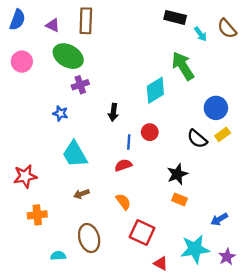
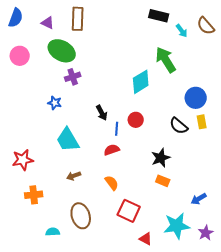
black arrow: (113, 112) -> (102, 113), moved, turned -35
yellow rectangle: (223, 134) -> (202, 122), turned -64

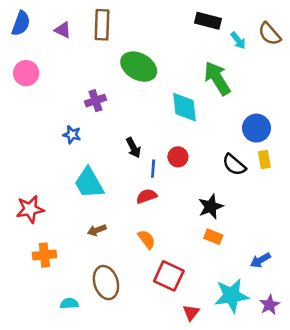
green ellipse: (62, 51) -> (139, 67), moved
cyan diamond: (141, 82) -> (184, 107), turned -65
red triangle: (146, 239) -> (191, 313), turned 40

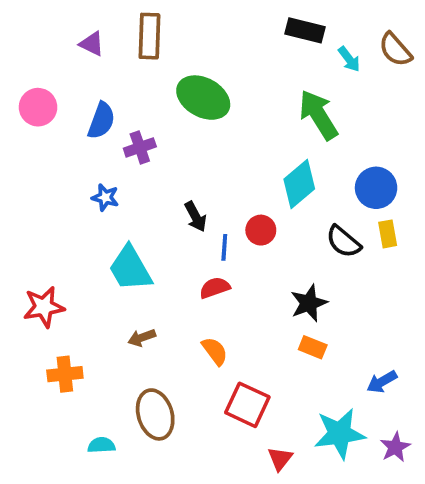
blue semicircle: (21, 23) -> (101, 121), moved
cyan diamond: (184, 107) -> (299, 184), moved, turned 56

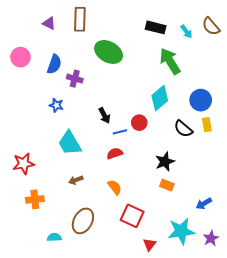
black rectangle: (305, 30) -> (156, 27), moved
purple cross: (140, 147) -> (75, 79), turned 35
blue line: (224, 247) -> (120, 132), turned 72
brown ellipse: (155, 414) -> (83, 221), turned 45

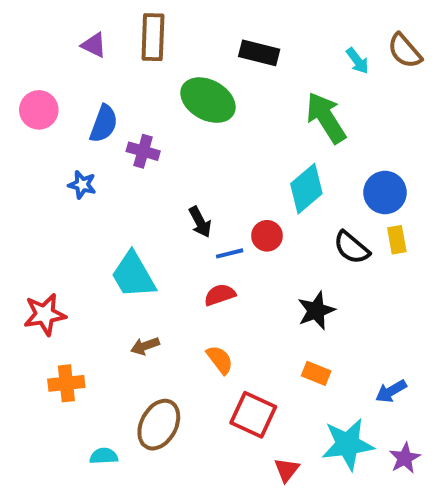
black rectangle: (156, 27) -> (259, 53), moved
blue star: (56, 105) -> (82, 185), moved
orange rectangle: (167, 185) -> (316, 373), moved

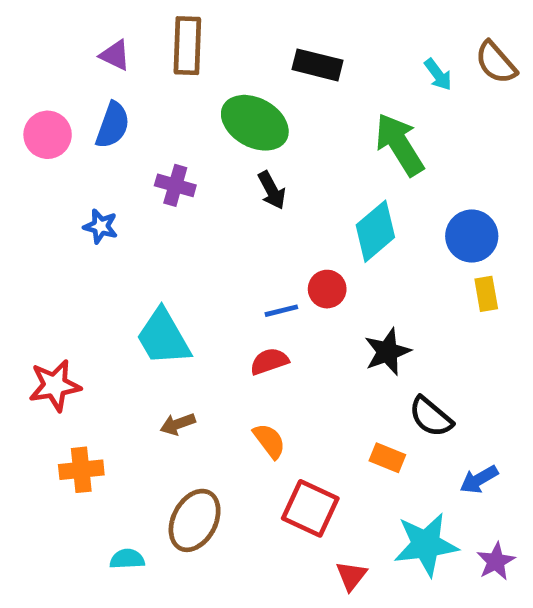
blue semicircle: (104, 124) -> (113, 125), moved
black arrow: (200, 222) -> (272, 190), moved
black semicircle: (352, 248) -> (431, 417), moved
black star: (316, 311) -> (387, 352), moved

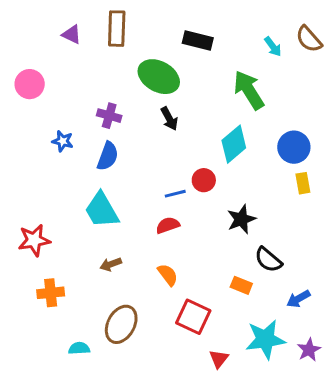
blue semicircle: (113, 125) -> (108, 156), moved

